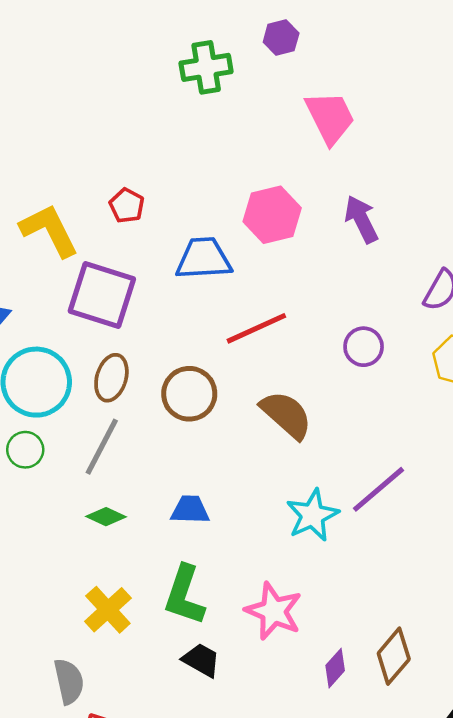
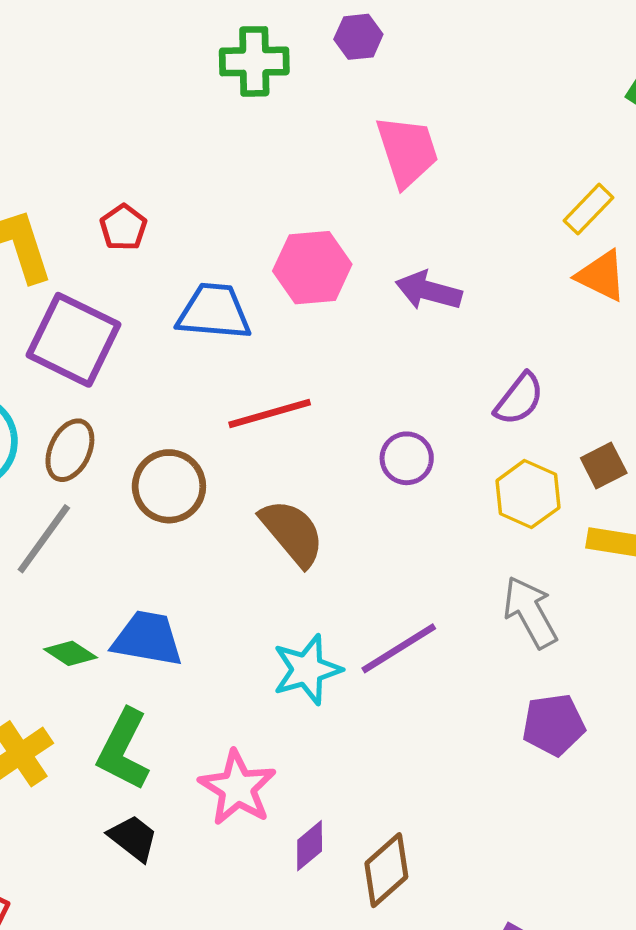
purple arrow: (361, 219) -> (429, 291), turned -57
blue trapezoid: (190, 510) -> (148, 639), size x1.4
green diamond: (106, 517) -> (70, 653), moved
purple diamond: (335, 668) -> (310, 846), moved

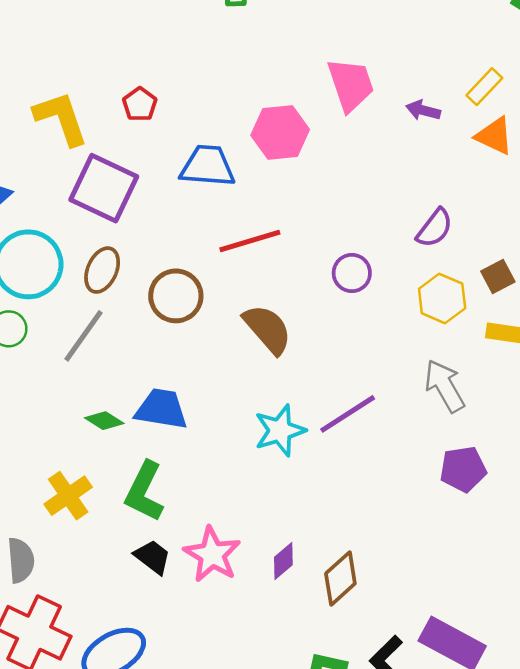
pink trapezoid: (407, 151) -> (351, 85), moved
purple arrow: (429, 291) -> (423, 110), moved, size x0.7
pink star: (238, 788) -> (212, 554), moved

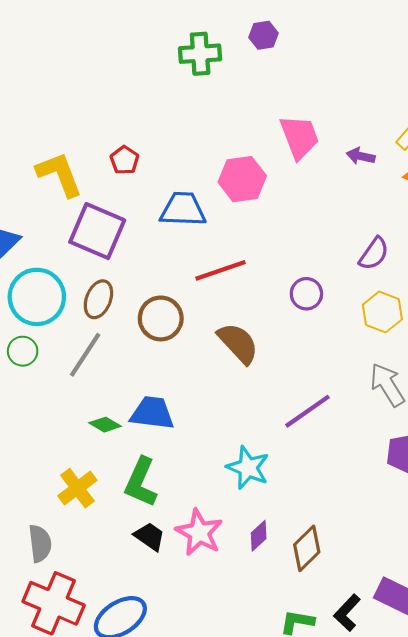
cyan star: (280, 431) -> (248, 468), moved, turned -30

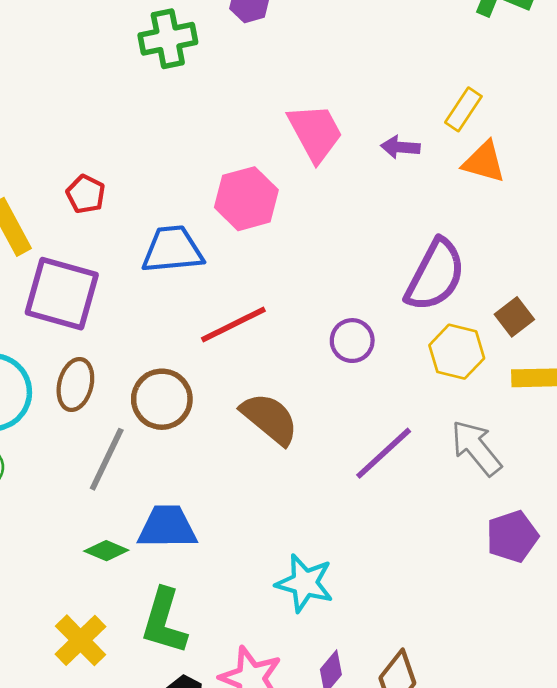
purple semicircle: (374, 254) -> (435, 275), size x1.6
gray line: (85, 355) -> (107, 459), moved
purple line: (307, 411) -> (384, 453), moved

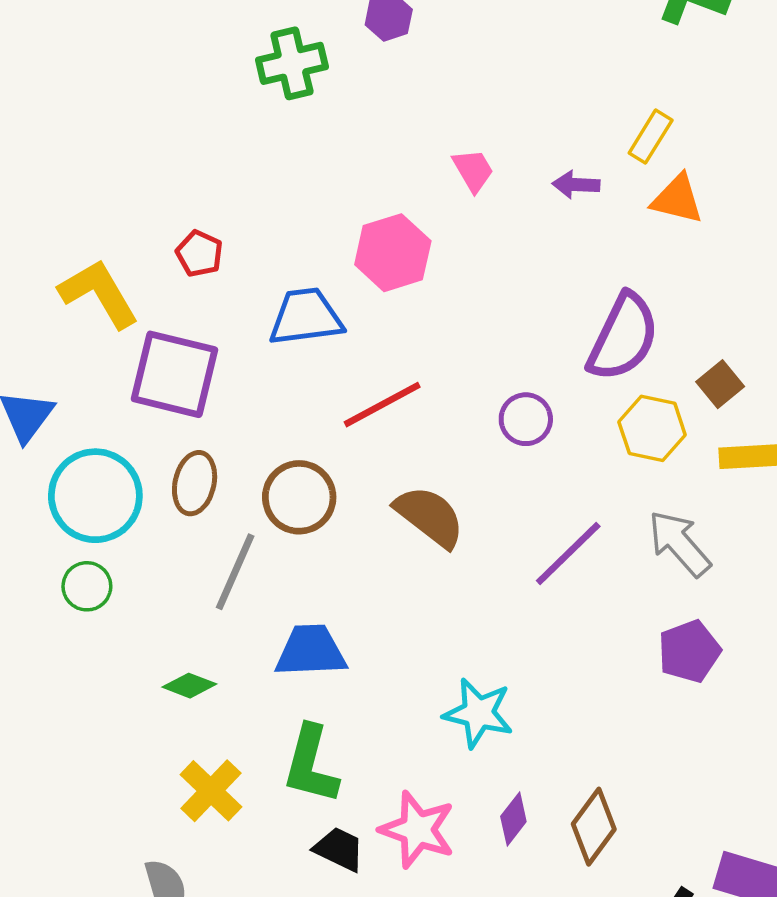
pink trapezoid: (315, 132) -> (473, 170), size x0.6
purple pentagon: (512, 536) -> (689, 651), moved
green diamond: (106, 551) -> (189, 686), moved

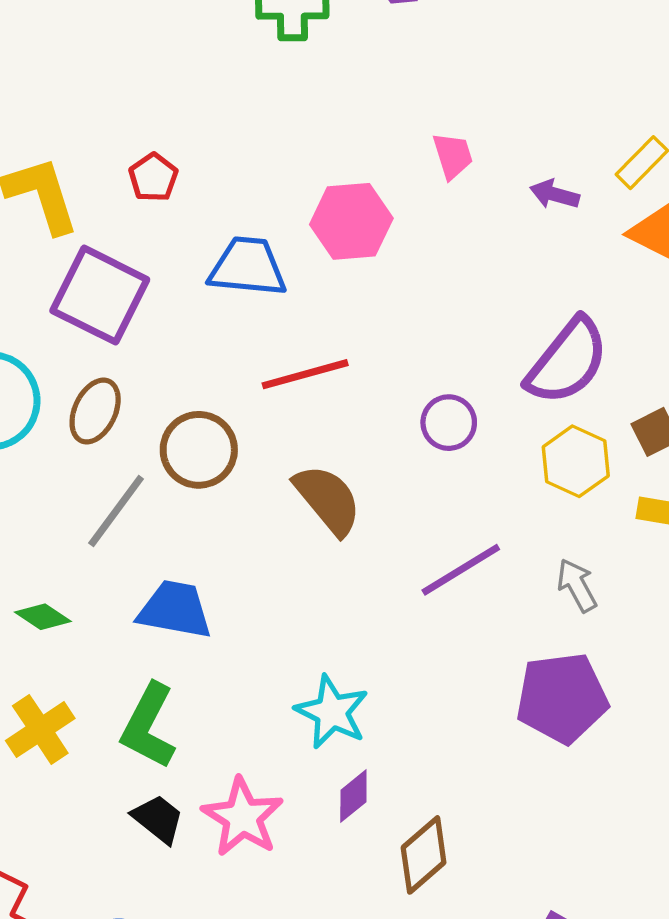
gray arrow: (679, 543) -> (577, 585), size x0.7
purple pentagon: (689, 651) -> (562, 698), size x1.4
purple diamond: (513, 819) -> (353, 796), moved

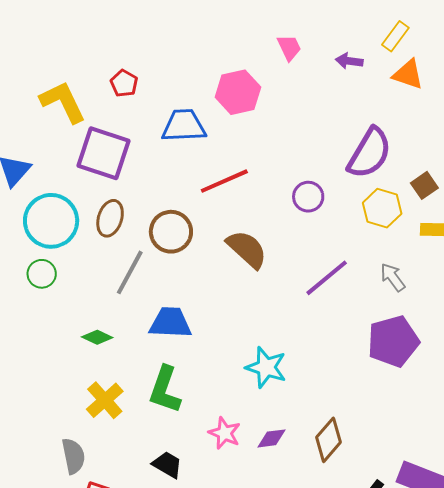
purple diamond: (353, 796) -> (272, 438), moved, turned 40
pink star: (243, 817) -> (225, 433), size x0.7
black trapezoid: (158, 819) -> (167, 465), moved

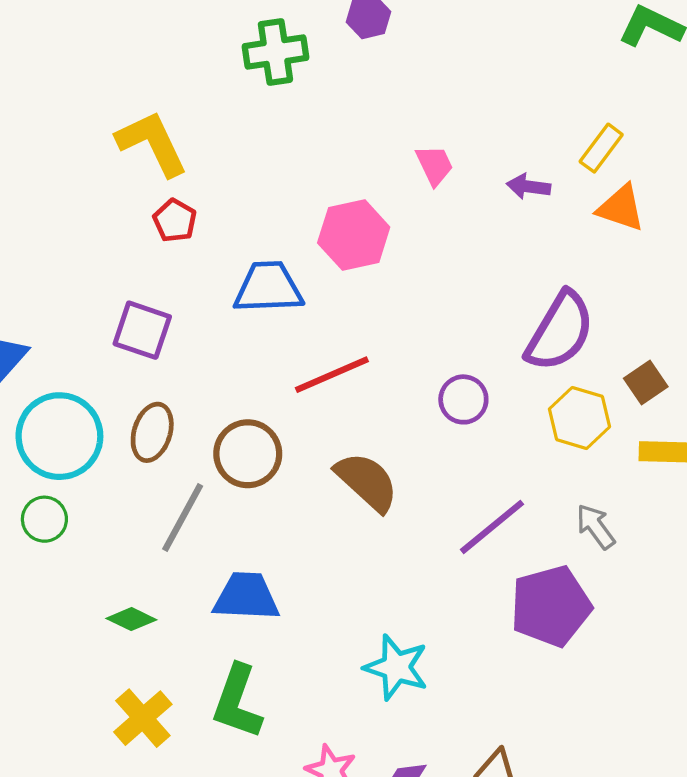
yellow L-shape: (63, 102) -> (152, 143), moved
purple square: (104, 153) -> (142, 330), size x0.7
purple pentagon: (393, 341) -> (551, 606), moved

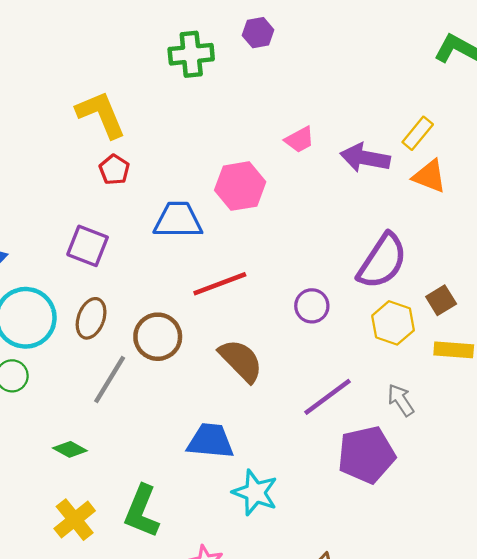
pink trapezoid: (434, 165) -> (299, 140), turned 84
purple arrow: (528, 187) -> (365, 158), size x1.6
blue trapezoid: (246, 597) -> (210, 441), moved

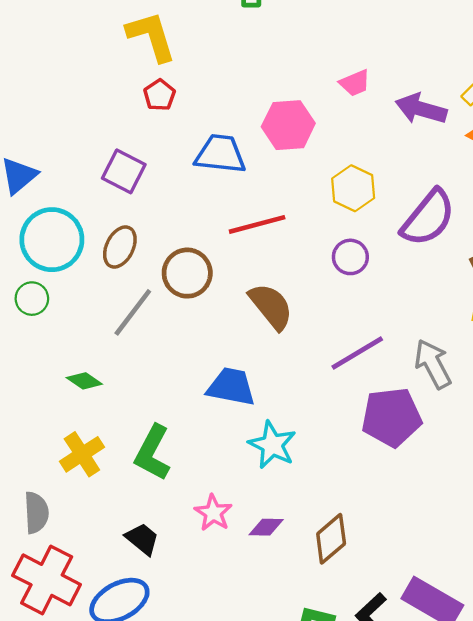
yellow hexagon: (393, 323) -> (353, 188), moved
gray arrow: (401, 400) -> (433, 364), size x1.4

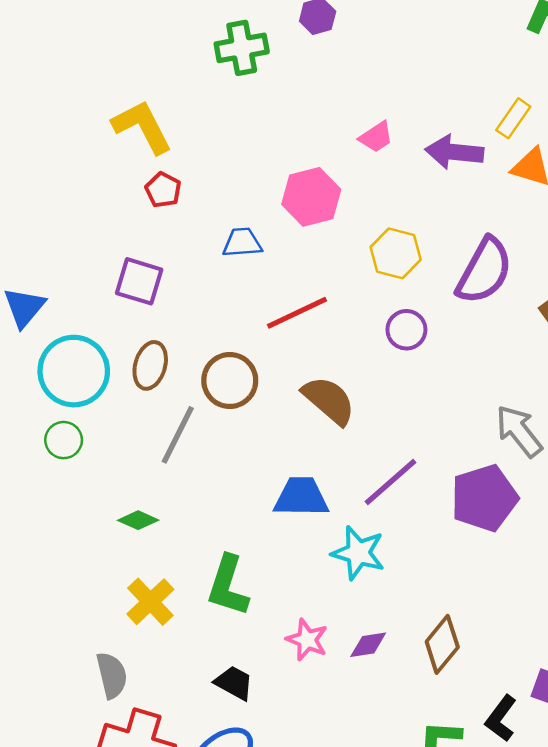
blue trapezoid: (220, 154) -> (242, 243), size x0.7
purple line: (357, 353) -> (390, 482), moved

